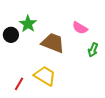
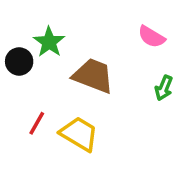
pink semicircle: (80, 28) -> (151, 37), moved
red line: (19, 84) -> (37, 123), moved

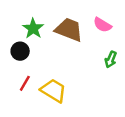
black circle: (19, 61) -> (20, 51), moved
brown trapezoid: (93, 76) -> (69, 30), moved

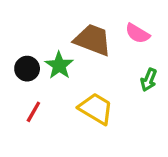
green star: (33, 28) -> (59, 65), moved
yellow trapezoid: (53, 91) -> (96, 109), moved

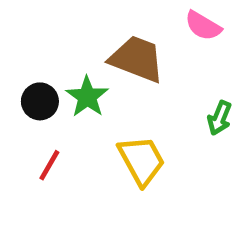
pink semicircle: (137, 33) -> (203, 26), moved
yellow trapezoid: (96, 109) -> (142, 160), turned 30

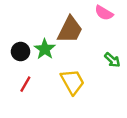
brown trapezoid: (137, 59) -> (70, 30), turned 96
green arrow: (220, 118) -> (112, 60), turned -70

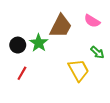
pink semicircle: (104, 13) -> (92, 21), moved
yellow trapezoid: (72, 82) -> (78, 70), moved

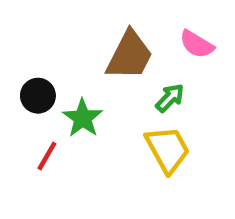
green star: (39, 43) -> (83, 118), moved
green arrow: (97, 52) -> (170, 98), moved, turned -88

